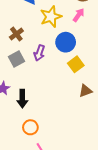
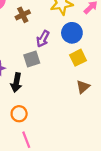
gray square: (17, 59) -> (32, 59), moved
brown triangle: (85, 91) -> (83, 87), turned -32

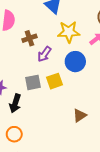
purple arrow: (43, 39) -> (44, 54), moved
yellow square: (78, 58) -> (55, 81), moved

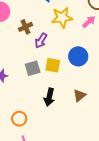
blue circle: (75, 62) -> (78, 56), moved
yellow square: (55, 81) -> (53, 65), turned 35
black arrow: (15, 103) -> (49, 97), moved

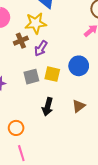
yellow star: (62, 18) -> (36, 23), moved
brown cross: (26, 27) -> (21, 41), moved

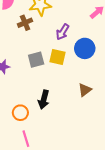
purple arrow: (41, 48) -> (63, 32), moved
black arrow: (48, 107) -> (44, 100), moved

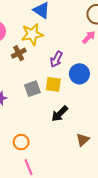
brown triangle: (85, 90) -> (83, 140), moved
black arrow: (44, 100) -> (60, 114), moved, turned 36

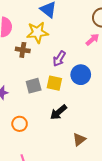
brown cross: (19, 53) -> (23, 50), turned 32
orange circle: (21, 142) -> (20, 124), moved

